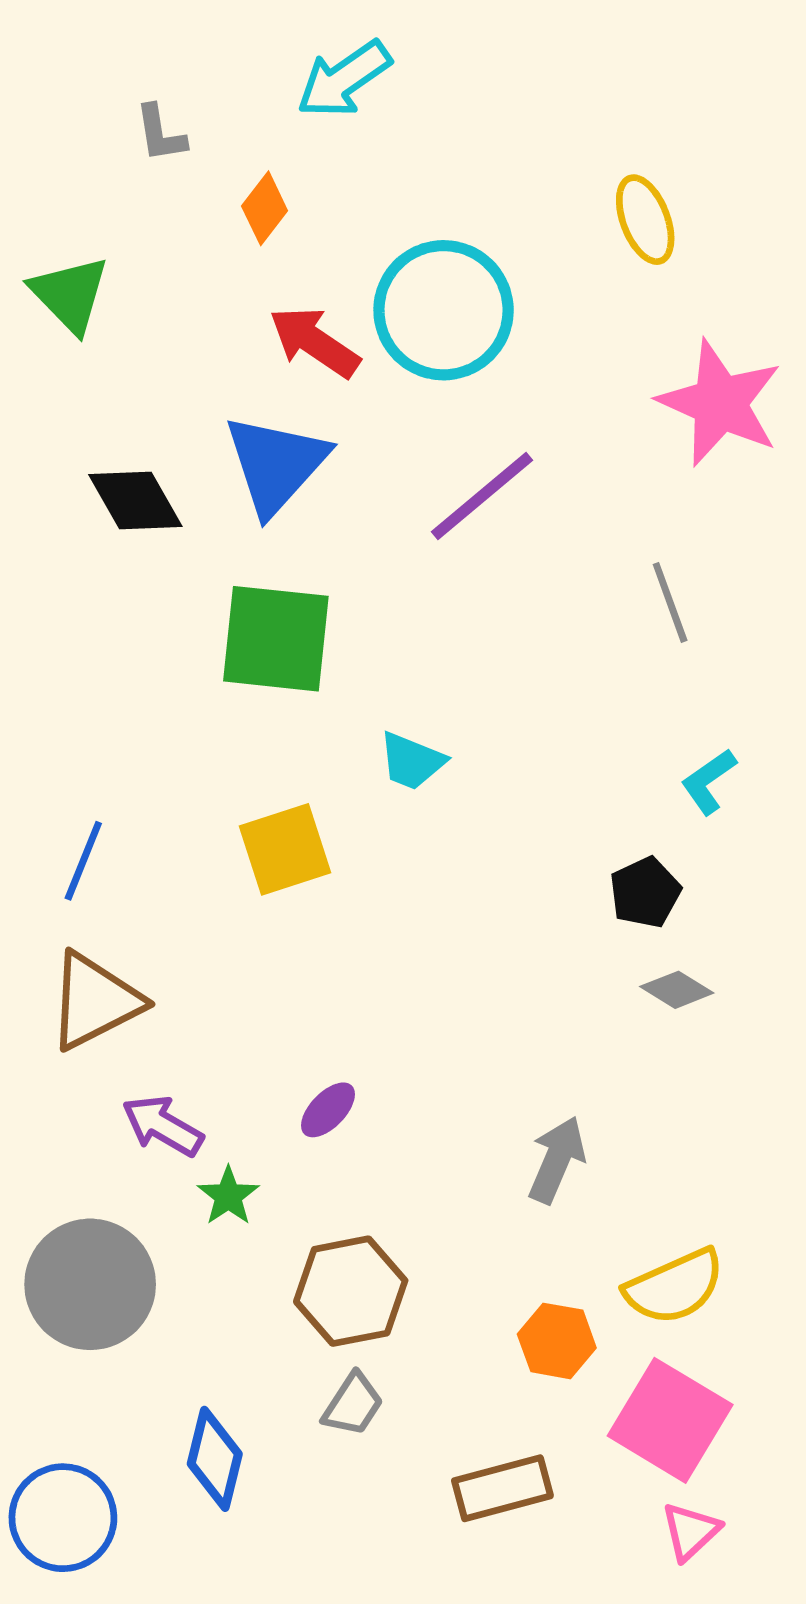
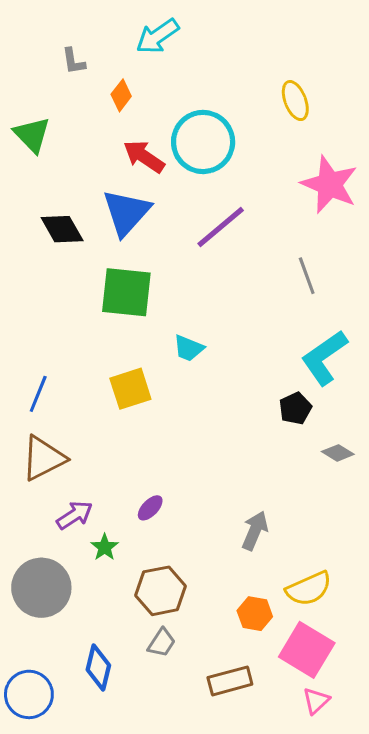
cyan L-shape: (709, 781) -> (324, 358), size x1.8
gray diamond: (677, 990) -> (338, 453), moved
purple arrow: (163, 1126) -> (75, 515), turned 117

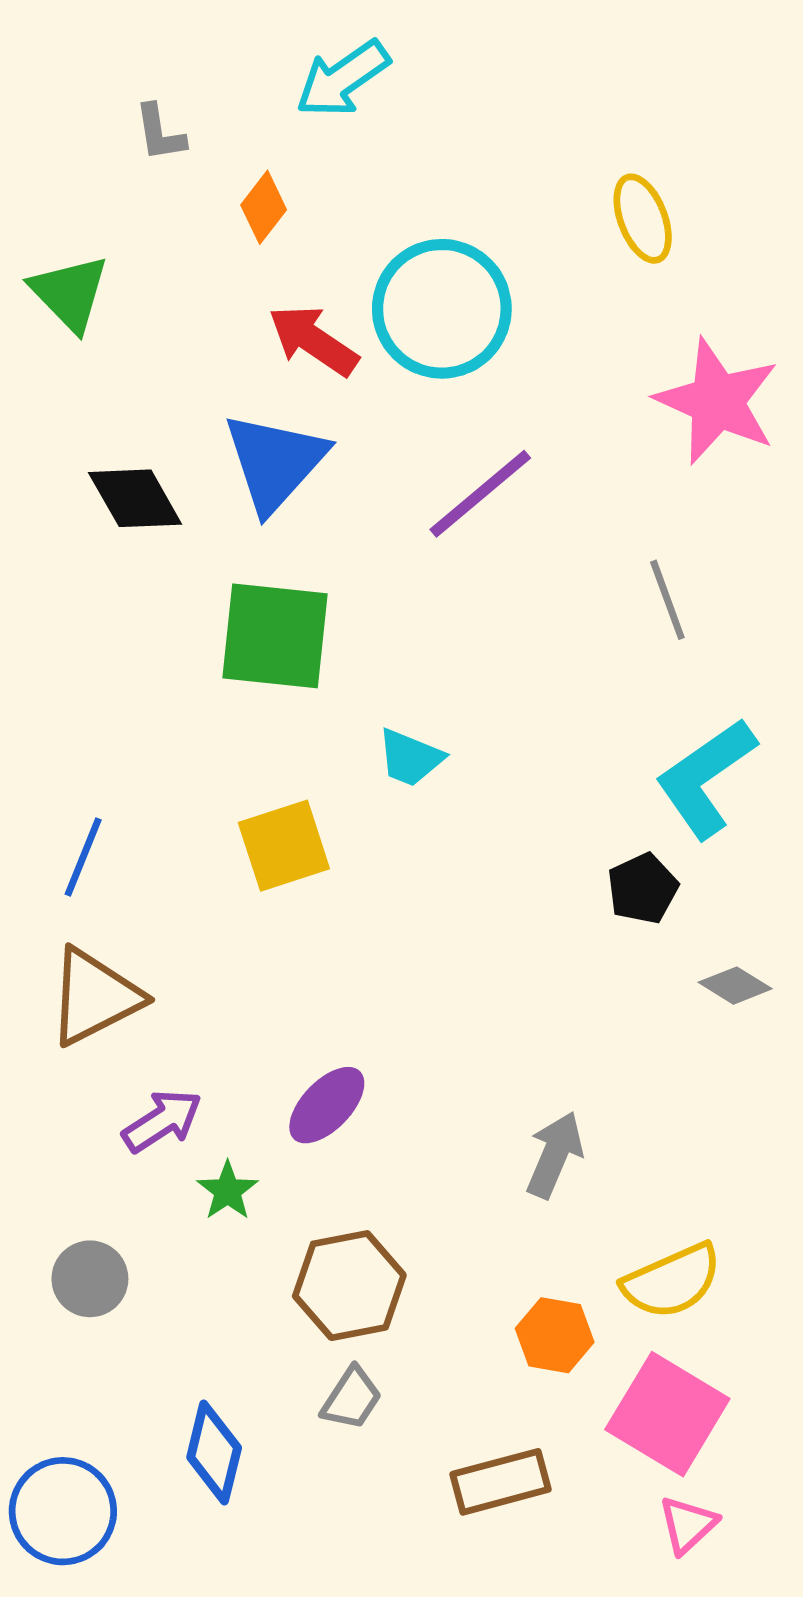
purple ellipse: (150, 508) -> (327, 1105), size x1.4
gray circle: (41, 588) -> (90, 1279), size x0.6

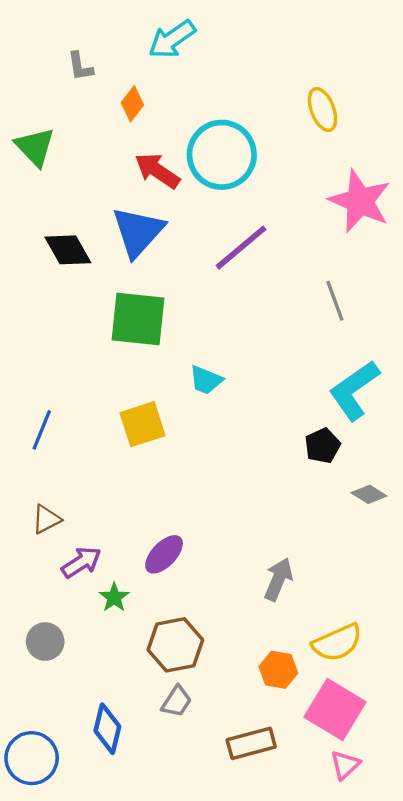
brown triangle: (94, 997) -> (46, 519), moved, size x0.6

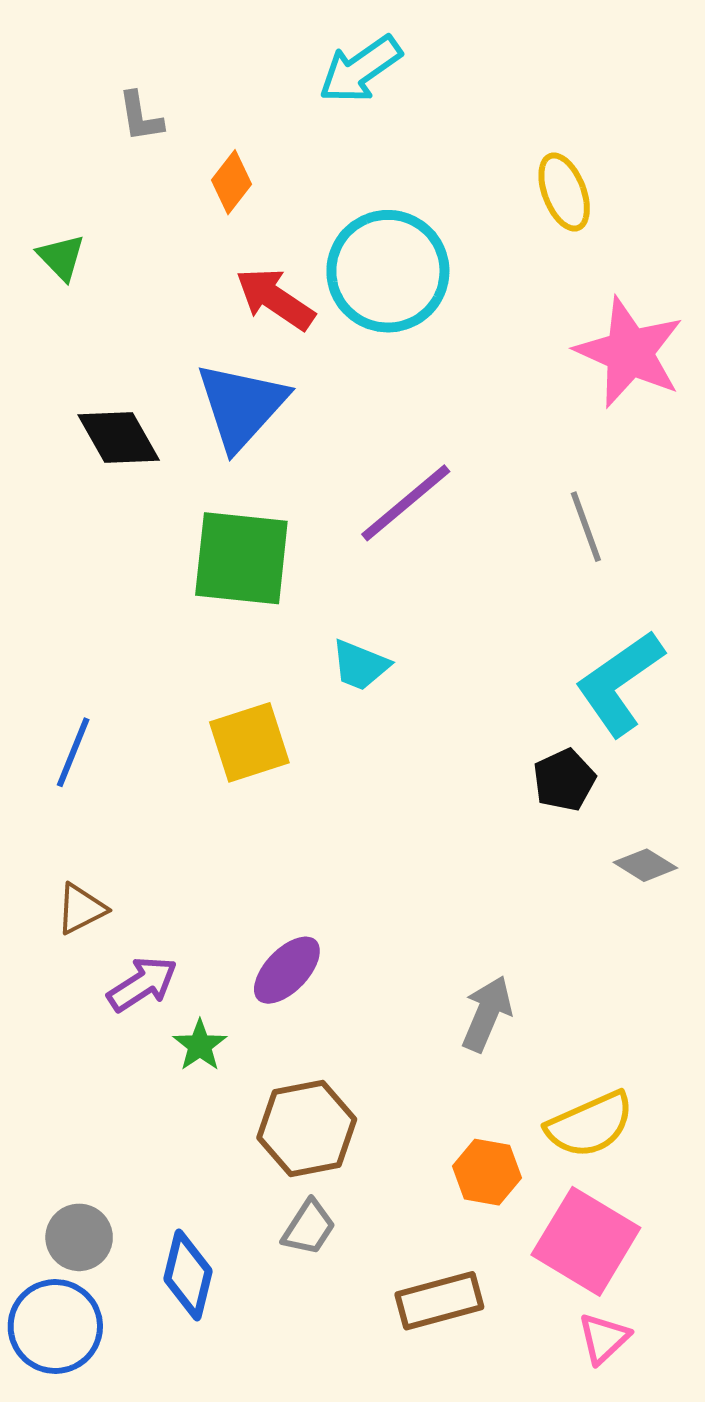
cyan arrow: (172, 39) -> (360, 69), moved
green triangle: (35, 147) -> (61, 257), size x0.7
purple line: (241, 248) -> (406, 503), moved
gray circle: (45, 642) -> (79, 1237), moved

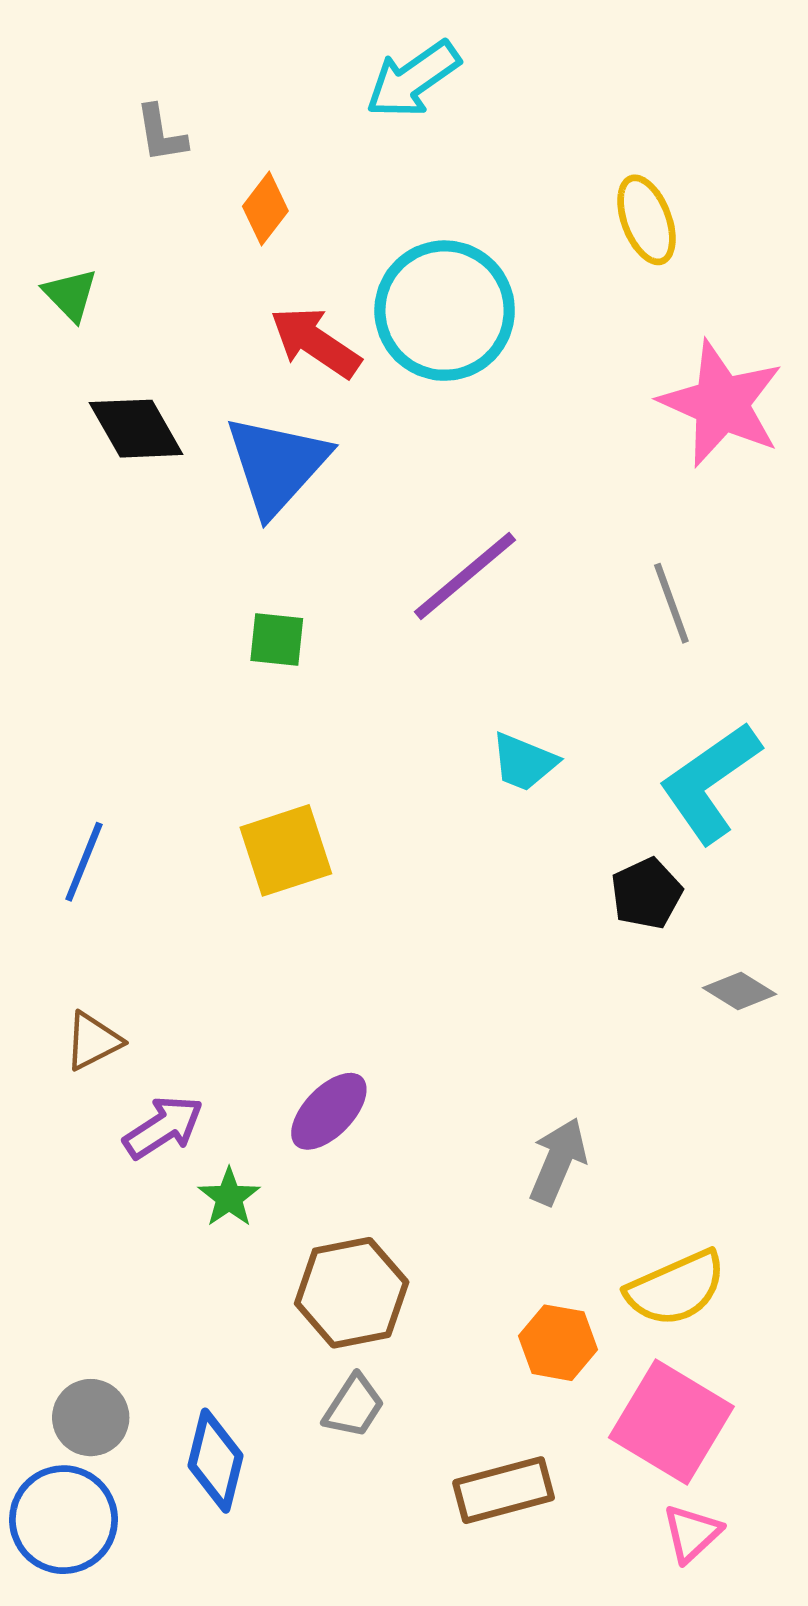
black diamond: (119, 438) -> (136, 429), moved
green square: (241, 558) -> (277, 640), size x0.5
cyan trapezoid: (360, 665) -> (524, 762), moved

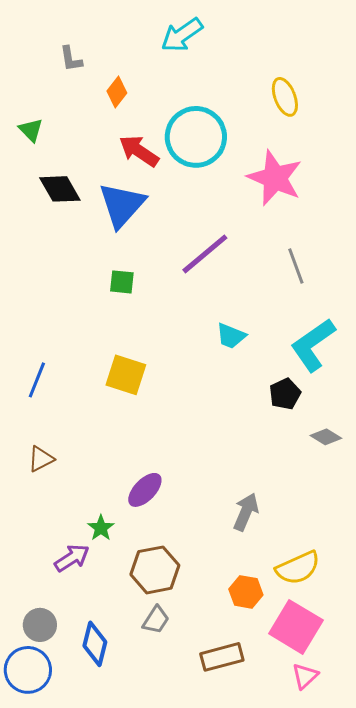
pink star: (721, 404) -> (275, 178), moved
yellow square: (286, 850) -> (126, 375), turned 36
purple arrow: (163, 1127) -> (72, 558), moved

